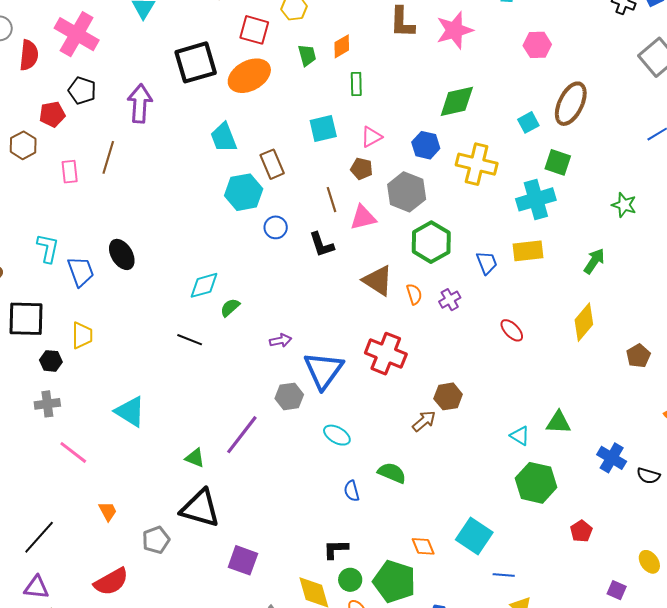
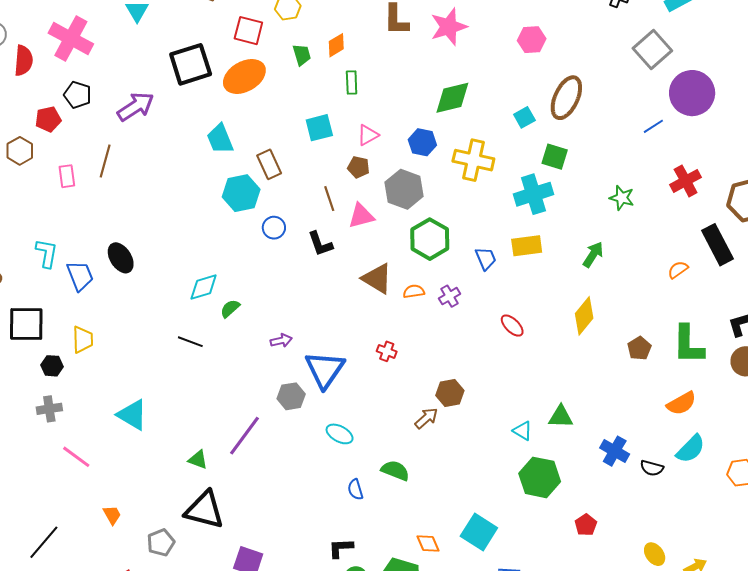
purple arrow: (140, 103) -> (136, 107), turned 54
orange semicircle: (414, 294) -> (414, 291), turned -80
red cross: (386, 354) -> (387, 351), size x0.5

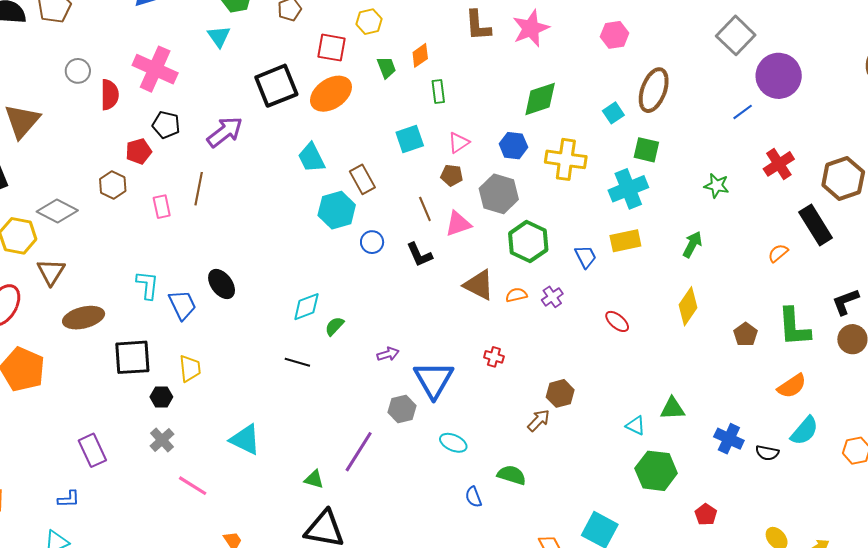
gray cross: (49, 409) -> (162, 440), turned -30

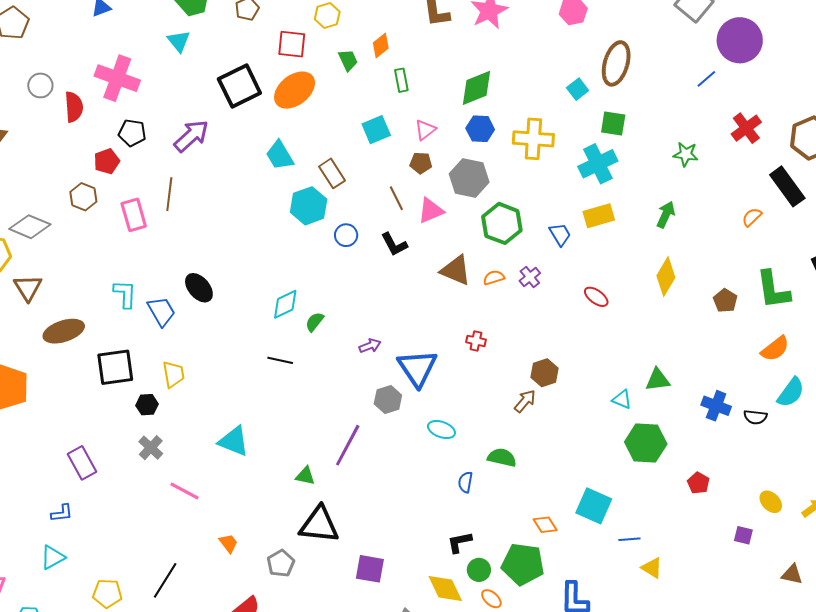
green diamond: (540, 99) -> (477, 88), moved
pink rectangle: (162, 207) -> (134, 215), size x1.4
blue semicircle: (473, 497) -> (465, 482), turned 35

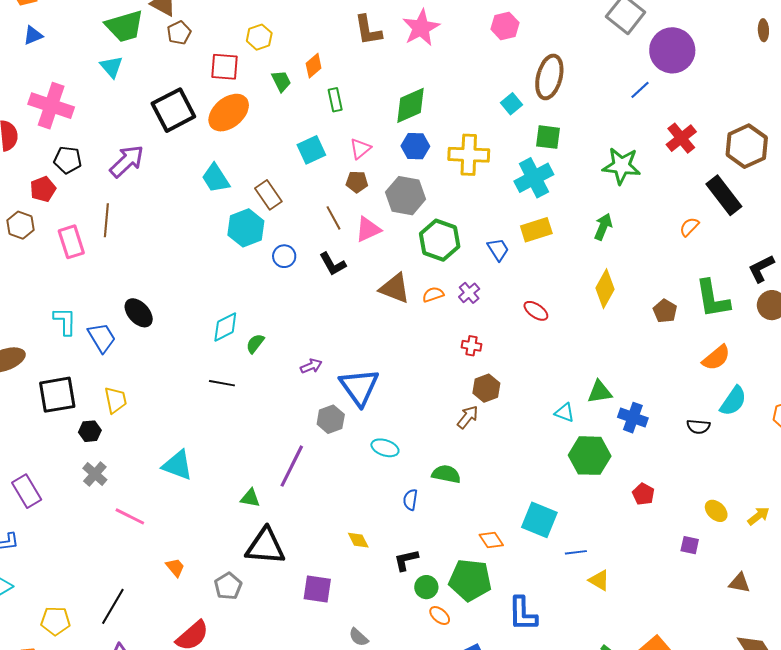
green star: (686, 154) -> (621, 166), size x1.5
red cross: (476, 341) -> (471, 346), moved
blue cross: (716, 406) -> (633, 418), moved
yellow diamond: (445, 588) -> (358, 540), moved, size x0.6

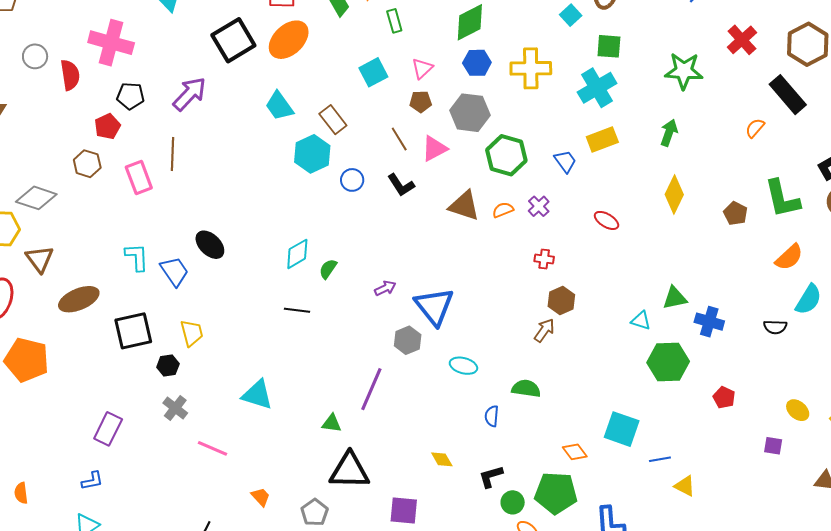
purple rectangle: (27, 491) -> (108, 429), turned 60

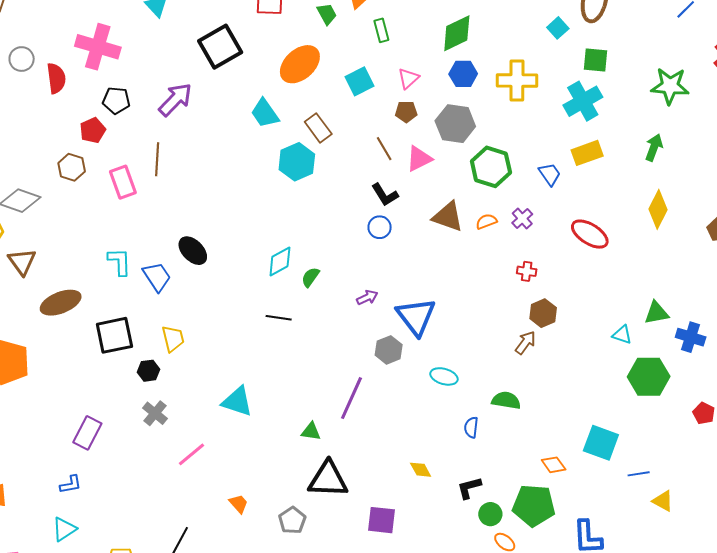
orange ellipse: (289, 40) -> (300, 64), moved
blue circle: (352, 180) -> (380, 227), moved
red ellipse: (607, 220) -> (590, 234), size x1.5
pink line: (213, 448) -> (191, 454), turned -64

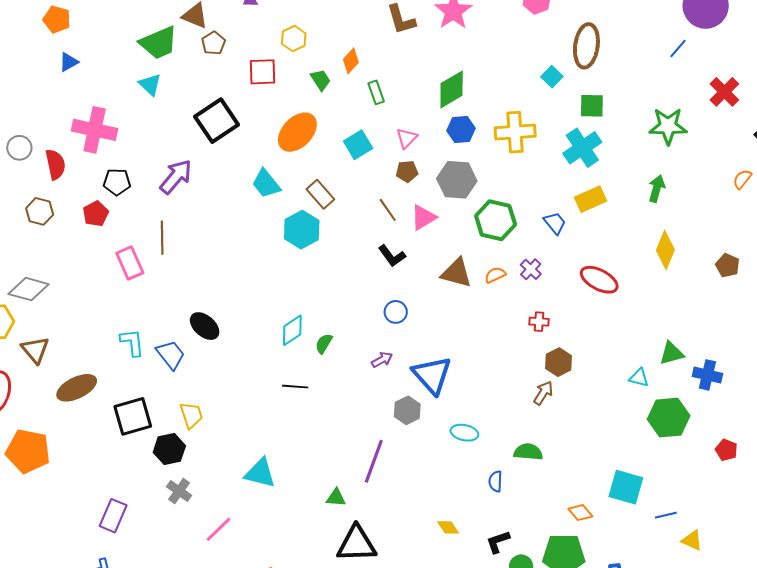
brown hexagon: (72, 167) -> (40, 211), moved
blue circle: (380, 227) -> (396, 312), moved
black hexagon: (148, 371) -> (169, 449), size x1.4

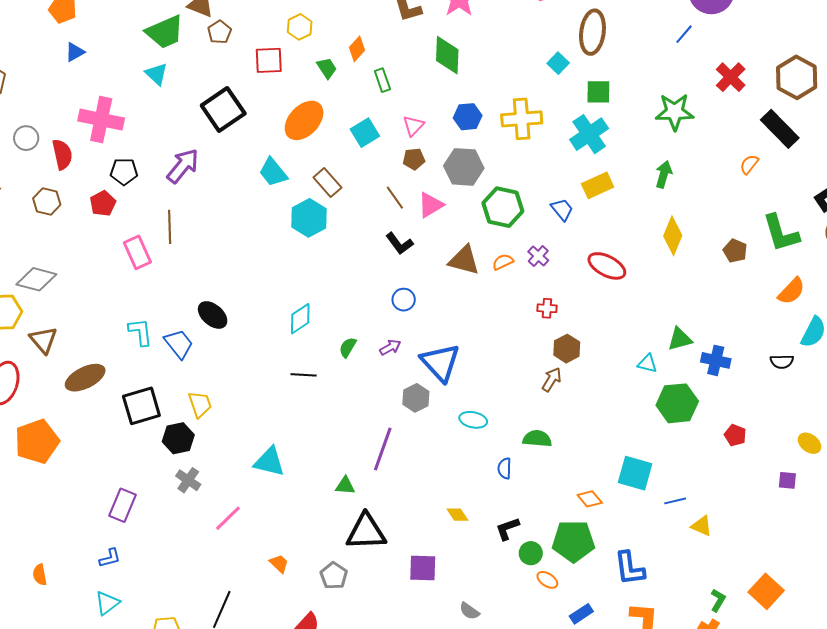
green diamond: (452, 89) -> (447, 55), moved, turned -57
green semicircle: (324, 344) -> (348, 347), moved
orange pentagon: (28, 451) -> (37, 441), turned -30

